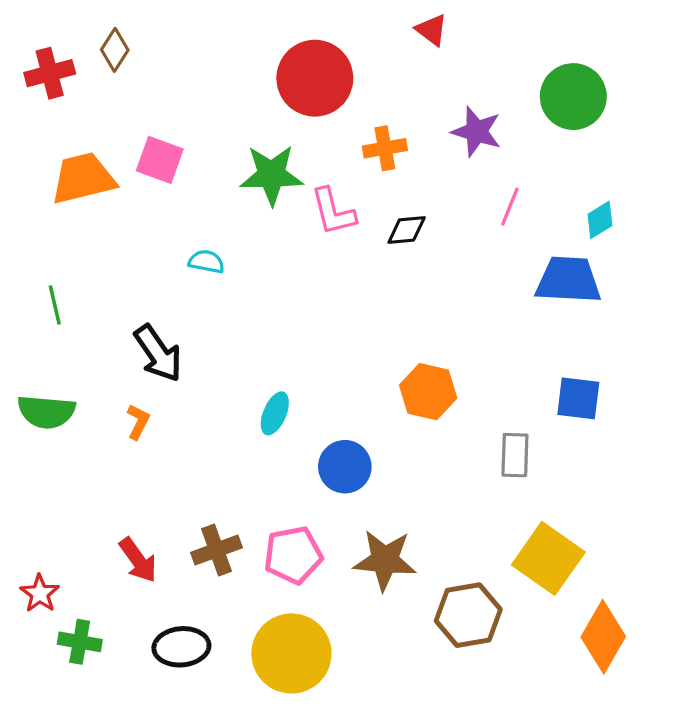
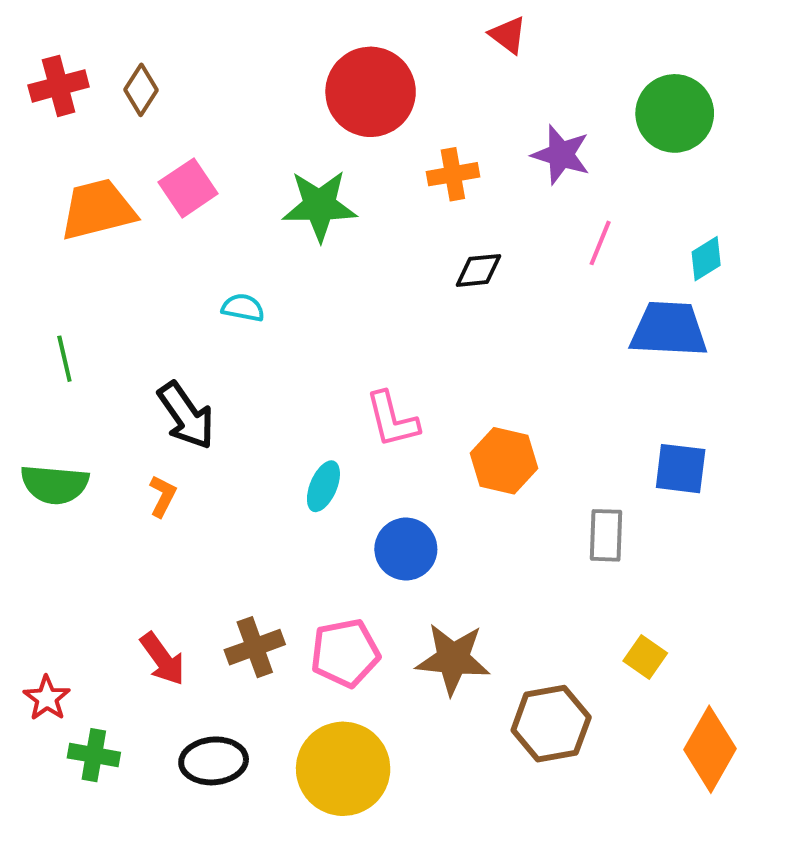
brown diamond: (115, 50) -> (141, 90), moved
pink square: (160, 160) -> (188, 188), turned 36
pink L-shape: (333, 212) -> (392, 420), moved
yellow square: (548, 558) -> (645, 657), size x0.5

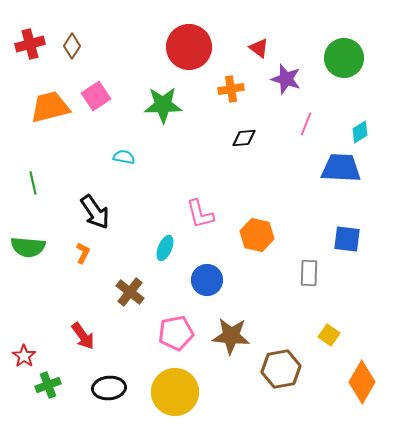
red triangle: (508, 35) -> (259, 48), moved
brown cross: (255, 647) -> (130, 292), moved, turned -32
green cross: (94, 755) -> (48, 385), turned -30

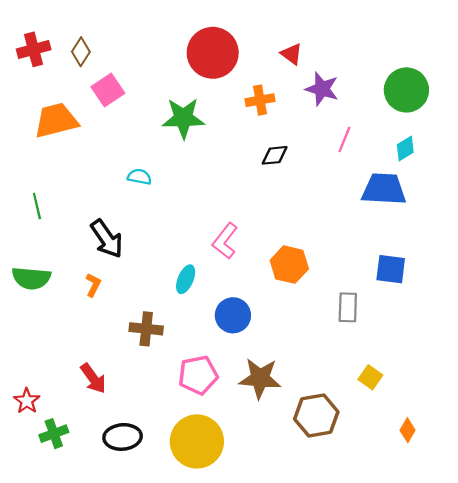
green circle: (344, 58) -> (406, 90), moved
pink square: (96, 96) -> (108, 90), moved
pink L-shape: (200, 214) -> (225, 241), turned 52
brown cross: (130, 292) -> (146, 329), turned -32
orange diamond: (362, 382) -> (408, 430), size x0.5

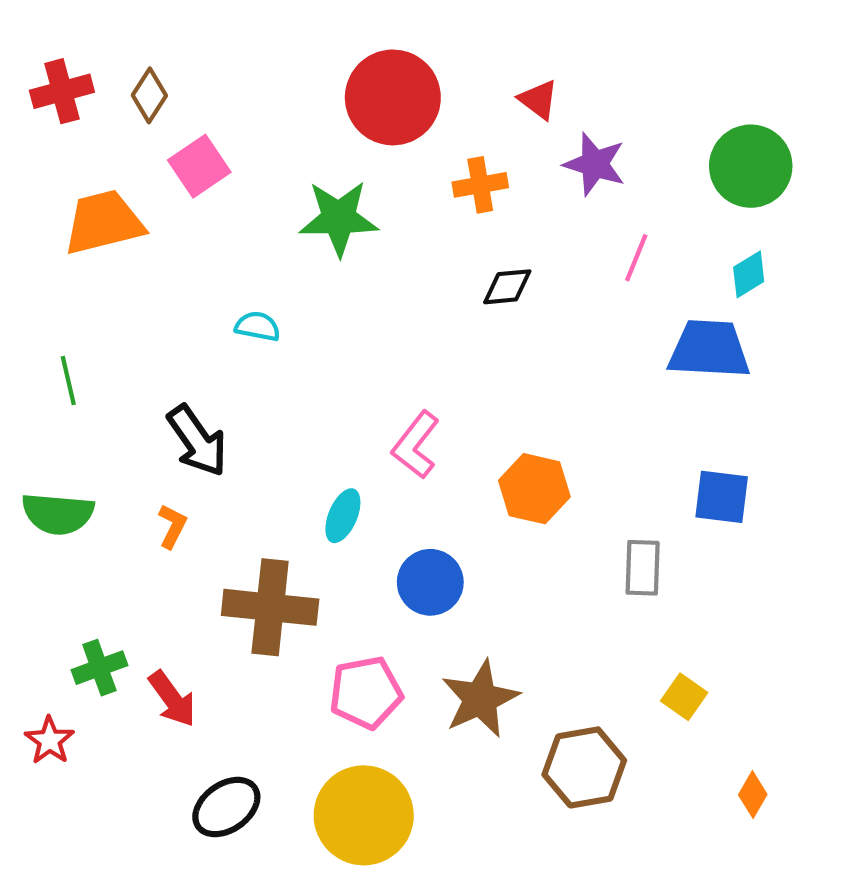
brown cross: (146, 329) -> (270, 607), size x1.5
brown star: (260, 378) -> (480, 699), turned -30
green cross: (54, 434) -> (99, 668), moved
black ellipse: (123, 437) -> (226, 807), turned -30

